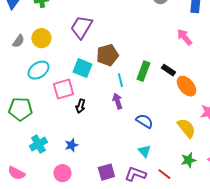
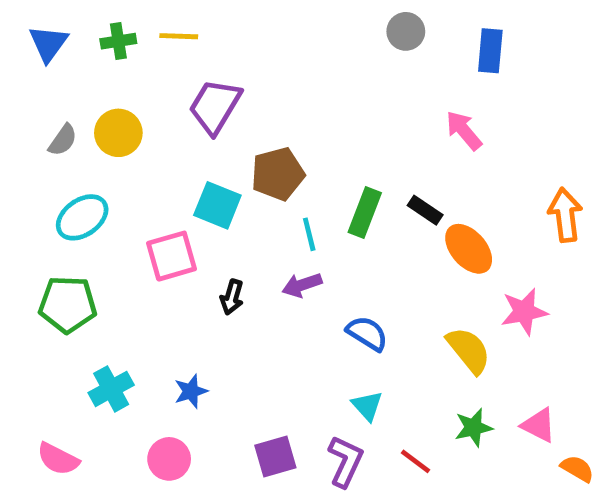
cyan ellipse: (38, 70) -> (82, 217), moved
purple arrow: (117, 101) -> (302, 285), turned -91
black arrow: (80, 106) -> (232, 297), moved
purple L-shape: (135, 174) -> (345, 461), turned 95

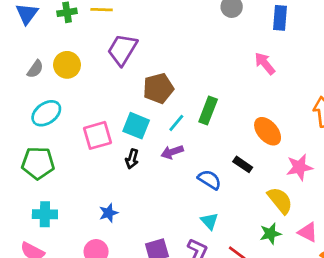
cyan square: (217, 205) -> (136, 126), moved
black rectangle: (425, 210) -> (243, 164), moved
cyan line: (309, 234) -> (176, 123), turned 54
yellow semicircle: (469, 350) -> (280, 200), moved
cyan cross: (111, 389) -> (45, 214), moved, turned 30

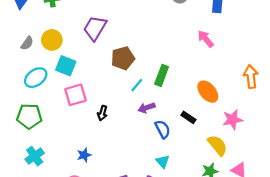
cyan square: (136, 126) -> (66, 66), moved
purple arrow: (172, 152) -> (146, 108), moved
blue semicircle: (209, 180) -> (163, 129), turned 30
cyan cross: (45, 214) -> (35, 156), turned -36

